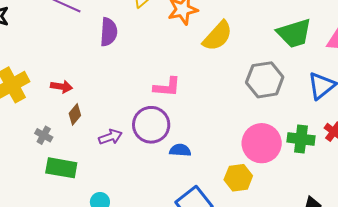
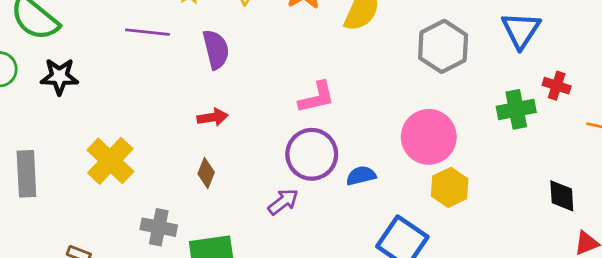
red arrow: (61, 87) -> (213, 117), moved
gray cross: (44, 135) -> (159, 227), moved, size x1.4
purple arrow: (110, 137) -> (283, 202), moved
pink circle: (262, 143) -> (429, 137), moved

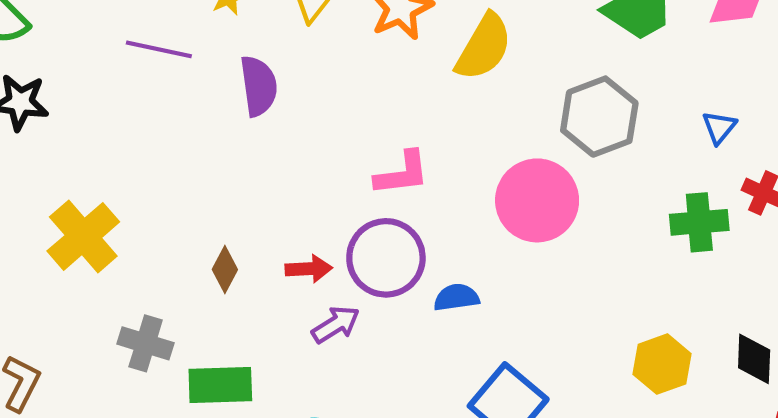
blue triangle: (521, 30) -> (719, 127), moved, size x0.6
red arrow: (213, 117) -> (309, 269), moved
pink circle: (429, 137) -> (537, 200), moved
yellow hexagon: (450, 187) -> (662, 364), moved

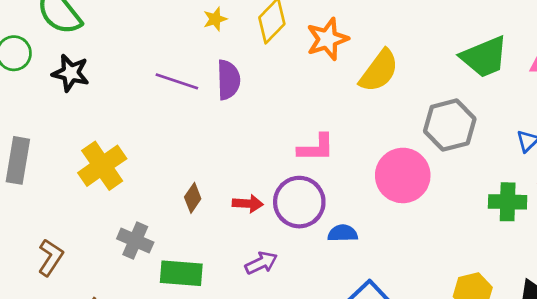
purple line: (159, 49) -> (177, 81), moved
purple arrow: (336, 325) -> (261, 263), moved

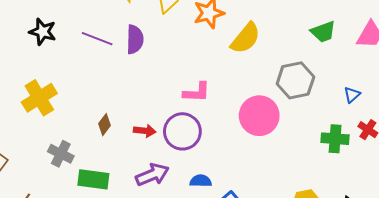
green trapezoid: (484, 57) -> (323, 32), size x0.7
black star: (71, 73) -> (43, 32), moved
blue semicircle: (343, 233) -> (201, 181), moved
purple arrow: (261, 263) -> (152, 175), size x1.4

